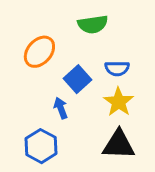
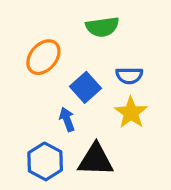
black triangle: (119, 145) -> (96, 160), moved

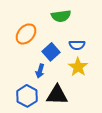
blue arrow: (67, 119) -> (40, 71), turned -144

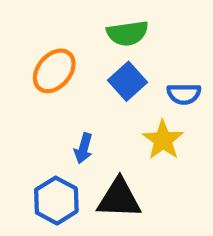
blue semicircle: (77, 45) -> (184, 94), moved
blue square: (51, 52) -> (127, 81), moved

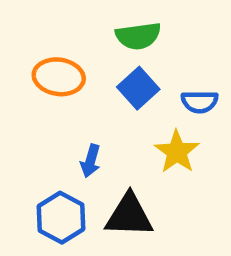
orange ellipse: (54, 71) -> (59, 77), turned 57

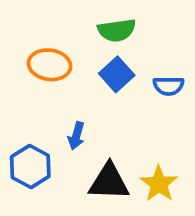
yellow star: (177, 152) -> (159, 184), moved
blue hexagon: (61, 218) -> (30, 166), moved

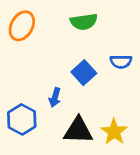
orange ellipse: (50, 65) -> (22, 26), moved, turned -68
blue square: (117, 74) -> (84, 73), moved

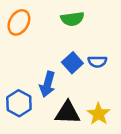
blue semicircle: (121, 62) -> (97, 62), moved
blue arrow: (55, 97) -> (47, 84), size x1.5

